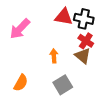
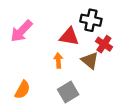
red triangle: (64, 17) -> (69, 37), moved
red cross: (86, 41) -> (104, 44), moved

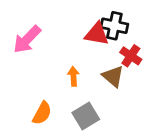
red triangle: (69, 37) -> (97, 34), moved
orange semicircle: (22, 90) -> (42, 113), moved

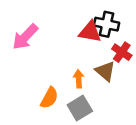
orange arrow: (73, 76) -> (79, 79), moved
orange semicircle: (42, 113) -> (49, 98), moved

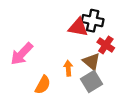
pink arrow: (25, 37) -> (22, 54), moved
gray square: (80, 108) -> (91, 81), moved

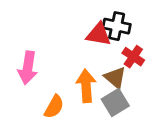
pink arrow: (22, 54) -> (28, 68), turned -35
orange arrow: (68, 68) -> (86, 86), size x1.6

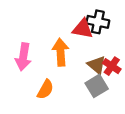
red cross: (133, 57) -> (112, 66), moved
orange arrow: (86, 86) -> (61, 52), moved

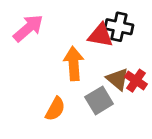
pink arrow: (23, 57) -> (28, 28), moved, turned -140
gray square: (97, 86) -> (99, 100), moved

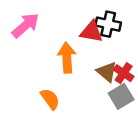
gray square: (99, 100) -> (121, 96), moved
orange semicircle: (55, 109) -> (50, 99), turned -65

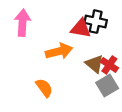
pink arrow: (26, 25) -> (23, 23), turned -45
orange arrow: (67, 58) -> (59, 51), turned 80

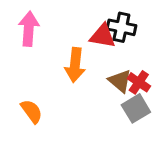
orange arrow: (59, 51) -> (75, 65), turned 110
orange semicircle: (44, 88) -> (32, 111), moved

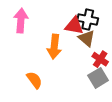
brown triangle: (120, 81) -> (87, 38), moved
orange semicircle: (32, 111) -> (34, 80), moved

